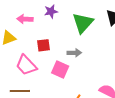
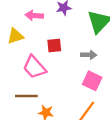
pink square: (60, 70) -> (92, 81), moved

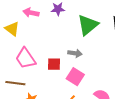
yellow triangle: (15, 36) -> (12, 29), turned 49
red square: (54, 46) -> (54, 64), moved

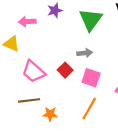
red square: (54, 64) -> (65, 70), turned -32

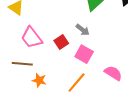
gray arrow: (85, 53) -> (83, 30), turned 32

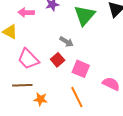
gray arrow: (83, 30) -> (67, 42), moved
orange line: (77, 83) -> (77, 97), turned -60

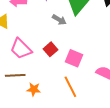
gray arrow: (67, 42) -> (59, 20), moved

